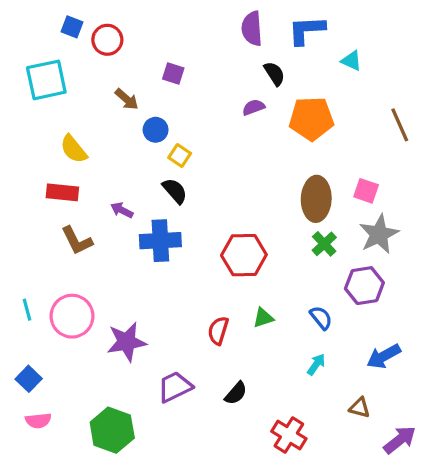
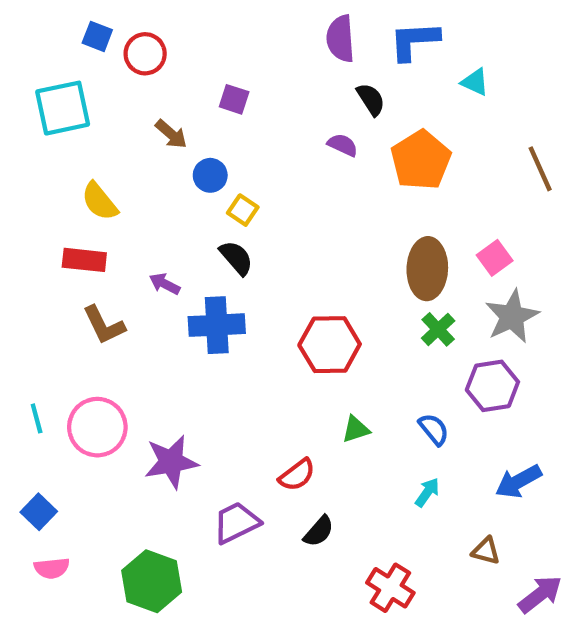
purple semicircle: (254, 107) -> (343, 145), turned 45
orange pentagon: (311, 119) -> (421, 160), turned -30
pink square: (366, 191) -> (495, 258), turned 35
red semicircle: (218, 331) -> (297, 475), moved, turned -144

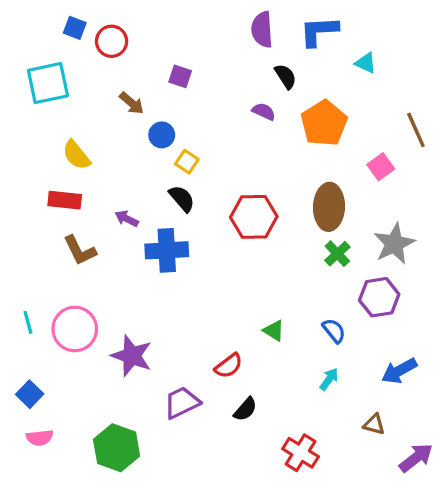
pink square: (495, 258) -> (381, 167), moved
red hexagon: (330, 345) -> (254, 217), moved
green triangle: (356, 429) -> (274, 331), turned 50
purple star: (171, 462) -> (132, 356), turned 30

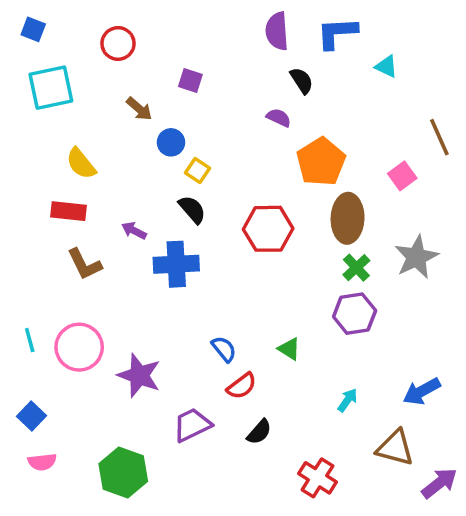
blue square: (75, 28) -> (33, 29), moved
orange pentagon: (324, 123) -> (321, 162), moved
purple hexagon: (379, 297) -> (355, 314), moved
blue semicircle: (334, 331) -> (224, 349), moved
brown triangle: (374, 424) -> (395, 448), size x1.6

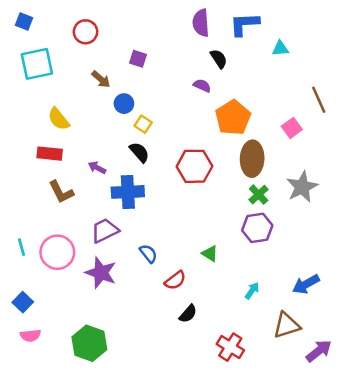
cyan triangle: (386, 66) -> (280, 48), turned -30
blue semicircle: (224, 349) -> (148, 253), moved
purple trapezoid: (192, 425) -> (105, 230), moved
brown triangle: (395, 448) -> (287, 325), turned -32

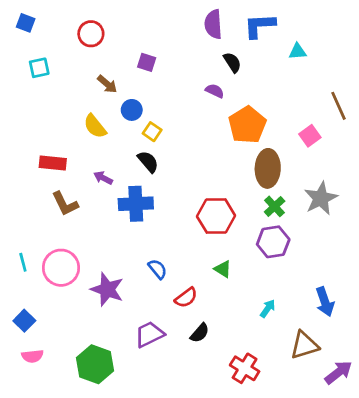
cyan square: (37, 64) -> (39, 68), size x0.6
yellow semicircle: (59, 119) -> (95, 126), moved
red hexagon: (194, 166) -> (216, 216), moved
purple trapezoid: (105, 230) -> (149, 334), moved
blue arrow: (306, 284) -> (325, 302), turned -80

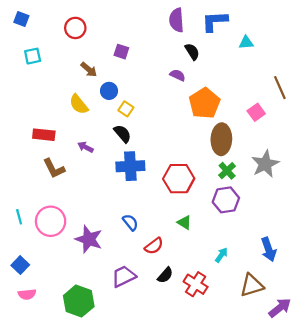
blue cross: (136, 204) -> (130, 166), moved
red cross: (245, 368) -> (196, 284), moved

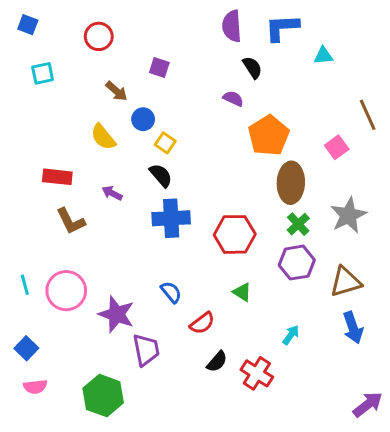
purple trapezoid: (124, 276) -> (146, 350), moved, turned 105
brown triangle: (252, 285) -> (346, 282), moved

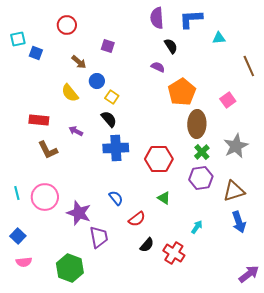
blue square: (28, 25) -> (36, 53), moved
cyan square: (43, 73) -> (18, 39), moved
brown line: (368, 115) -> (249, 66), moved

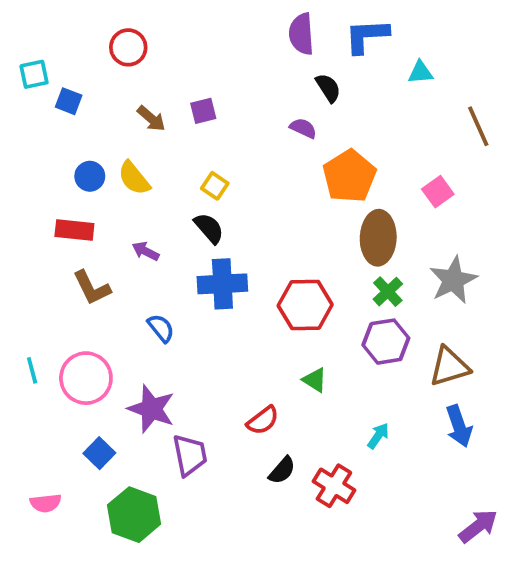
purple square: (108, 46) -> (203, 111), moved, turned -32
blue circle: (97, 81) -> (90, 176), moved
blue semicircle: (116, 198) -> (161, 328), moved
blue square: (18, 236) -> (99, 453), moved

